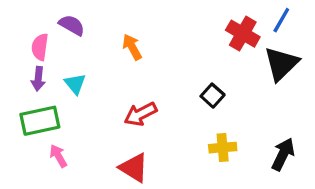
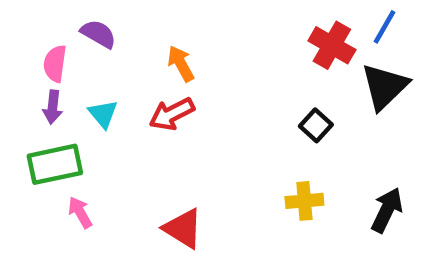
black square: (213, 96) -> (316, 125), moved
red arrow: (140, 114) -> (172, 114), moved

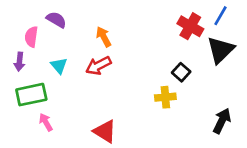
purple arrow: (53, 107) -> (20, 62), moved
yellow cross: (304, 201) -> (165, 97), moved

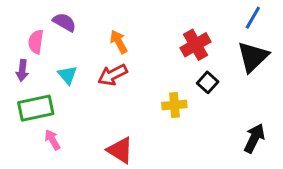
red cross: (190, 26) -> (196, 45), moved, turned 30
yellow cross: (165, 97) -> (174, 105), moved

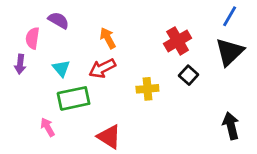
yellow cross: (174, 105) -> (147, 89), moved
green rectangle: (36, 108) -> (74, 98), moved
black arrow: (254, 138) -> (231, 126), turned -40

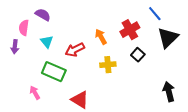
blue line: (230, 16) -> (155, 14), moved, turned -70
orange arrow: (108, 38) -> (101, 37), moved
cyan triangle: (61, 68) -> (47, 42), moved
green rectangle: (74, 98) -> (54, 72), turned 35

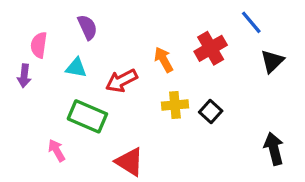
purple semicircle: (43, 15) -> (87, 27), moved, turned 35
black triangle: (168, 38) -> (272, 61), size x0.7
cyan triangle: (47, 42) -> (76, 68), turned -40
black square: (138, 55) -> (211, 111), moved

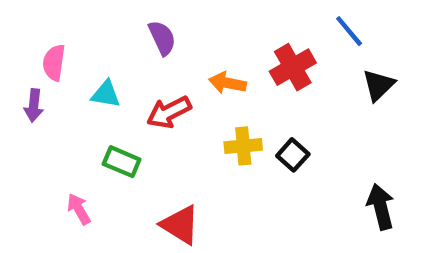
purple semicircle: (87, 27) -> (162, 38), moved
orange arrow: (164, 60) -> (227, 83), turned -50
green rectangle: (87, 116) -> (122, 162), size x0.7

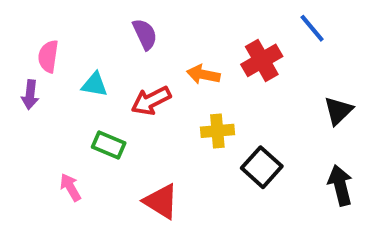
black triangle: (378, 85) -> (338, 111), moved
black square: (293, 155) -> (262, 167), moved, size x1.4

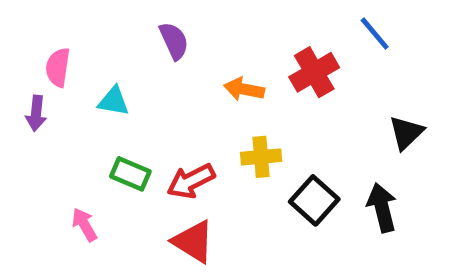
red arrow: (151, 101) -> (191, 181), moved
black arrow: (340, 185) -> (382, 208), moved

